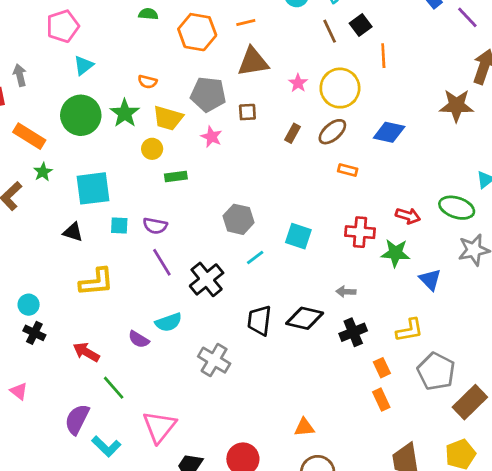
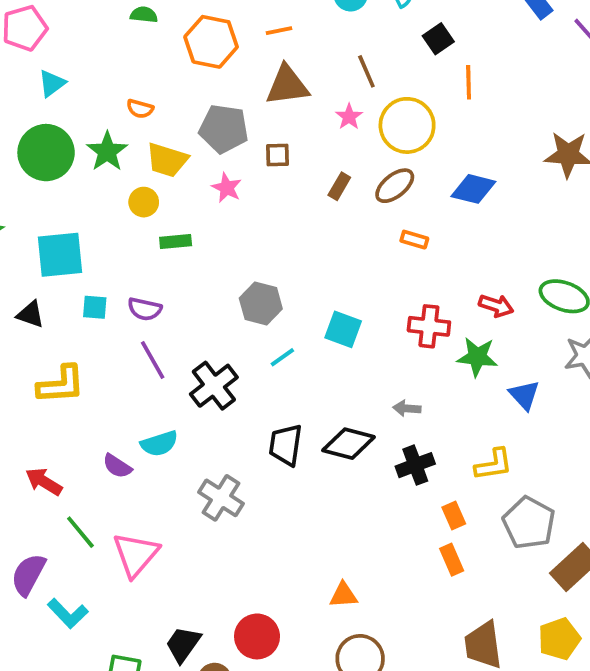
brown line: (330, 31) -> (366, 71), moved
pink triangle: (159, 427) -> (136, 554), moved

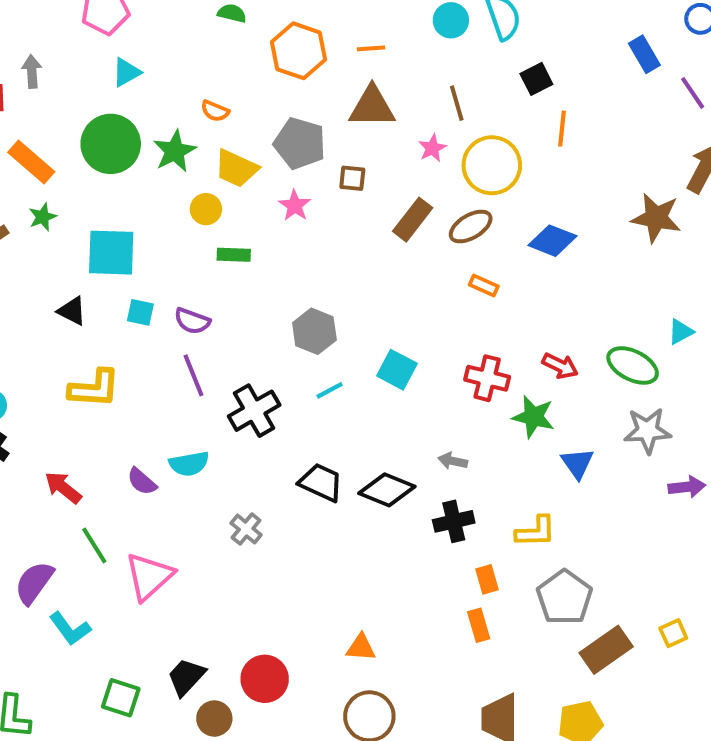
brown rectangle: (339, 186) -> (413, 220), size x1.5
black trapezoid: (286, 445) -> (321, 482), turned 99
gray cross: (221, 498) -> (246, 529), size x0.7

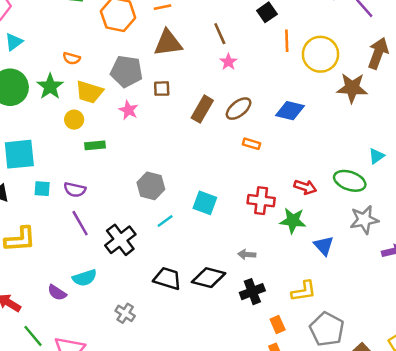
pink star: (432, 148) -> (228, 62), moved
yellow circle: (492, 165) -> (321, 54), moved

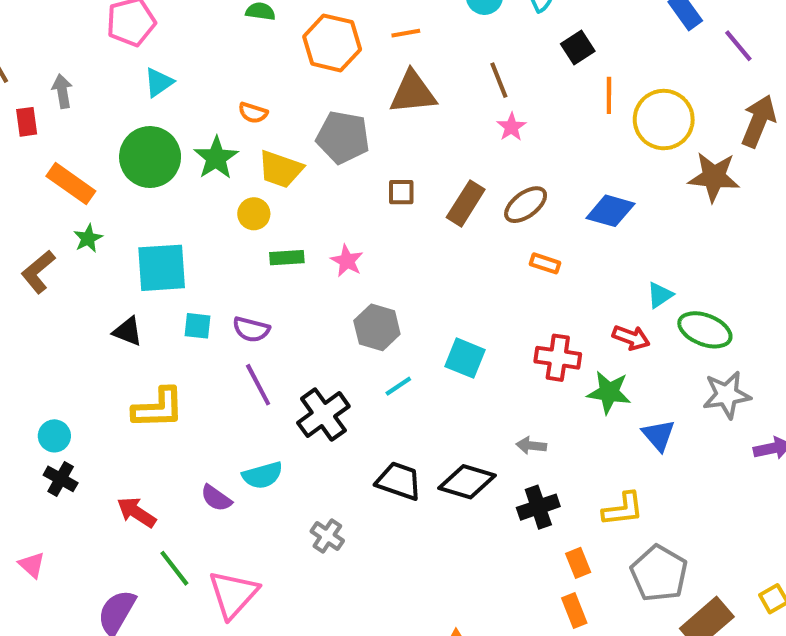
brown square: (162, 89) -> (401, 192), moved
pink star: (128, 110) -> (347, 261), moved
cyan triangle: (376, 156) -> (660, 295), moved

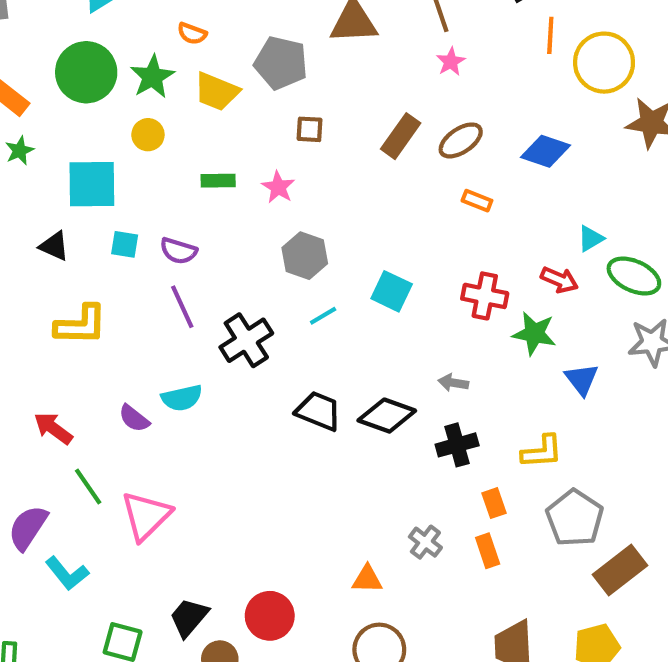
brown square: (401, 192) -> (310, 129), moved
yellow circle: (254, 214) -> (148, 135), moved
gray cross: (327, 536) -> (425, 542), moved

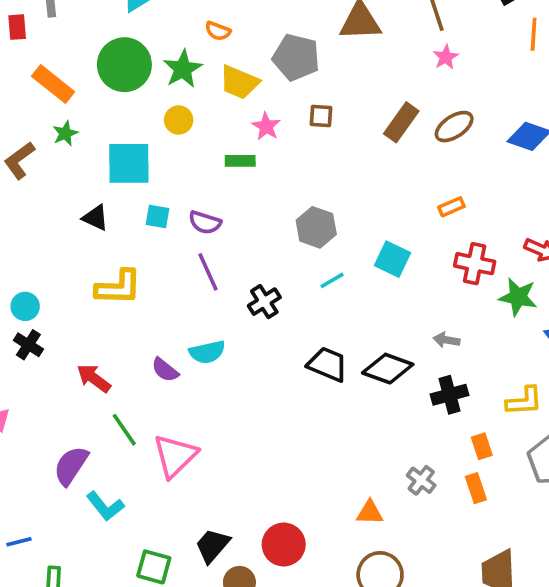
pink star: (278, 187) -> (266, 126), moved
orange rectangle: (477, 201) -> (451, 207), moved, turned -45
black cross: (246, 340) -> (264, 302), size x0.7

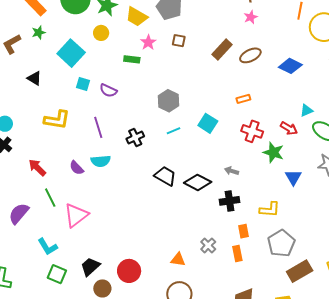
cyan square: (129, 163) -> (71, 53), turned 36
black triangle: (95, 218) -> (34, 78), moved
purple line: (208, 272) -> (98, 127), moved
cyan L-shape: (105, 506) -> (48, 247), moved

